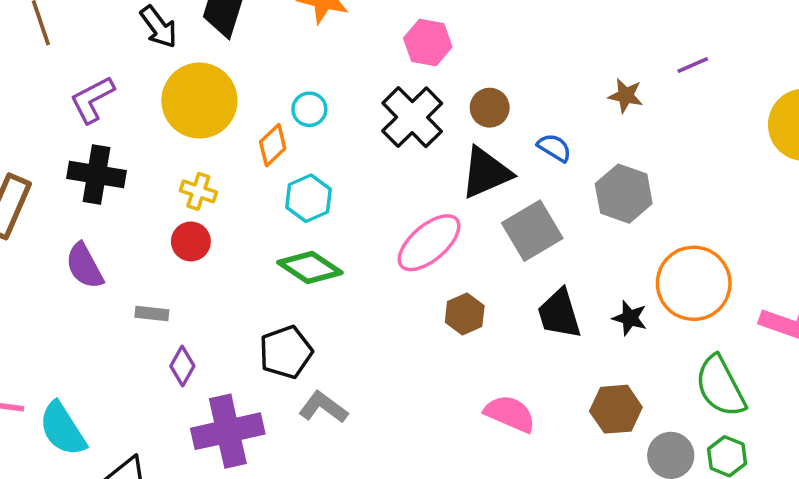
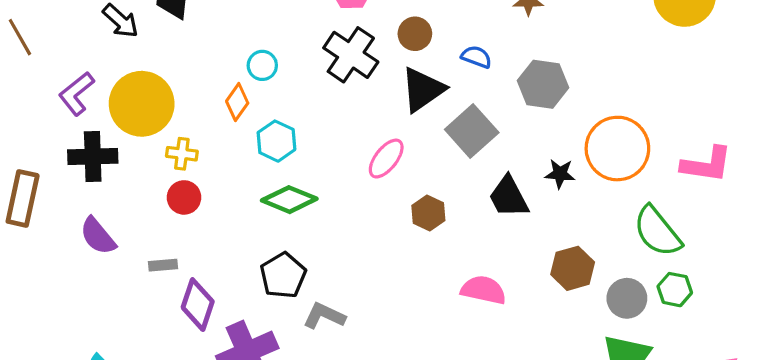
yellow circle: (199, 101) -> (142, 104), moved
pink ellipse: (429, 243) -> (386, 159), size x0.7
black star: (630, 318) -> (560, 174), moved
purple diamond: (182, 366) -> (198, 305), size x1.5

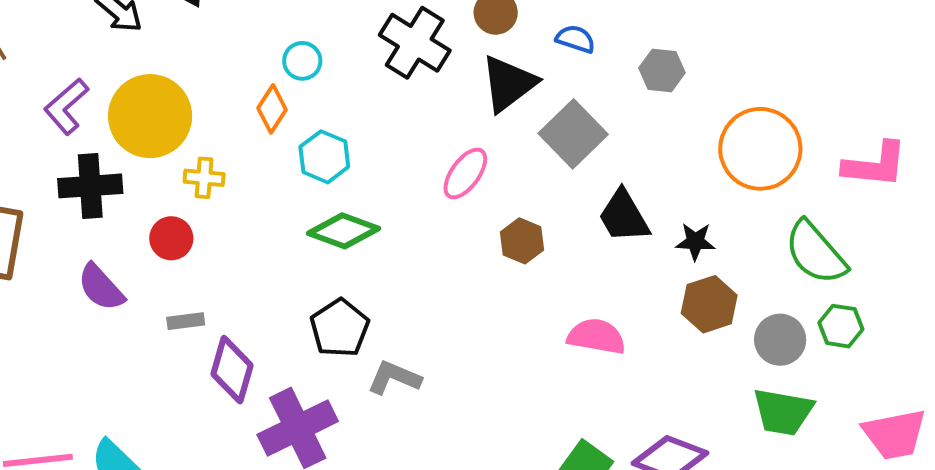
gray hexagon: (543, 84) -> (662, 70), size x0.7
black star: (560, 174) -> (695, 242), moved
red circle: (184, 197) -> (171, 238), moved

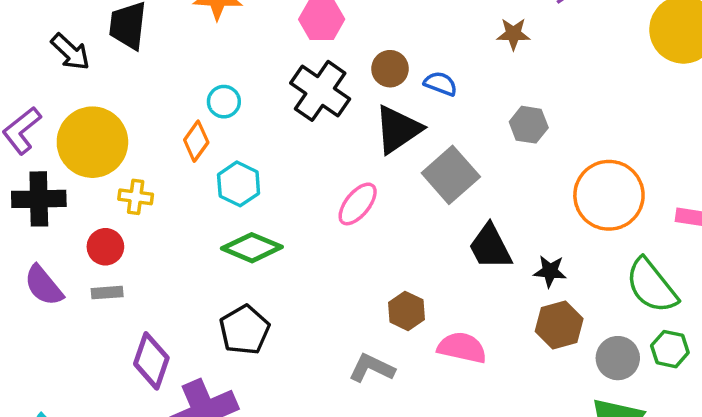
blue semicircle: (575, 39) -> (440, 84), moved
brown hexagon: (522, 241) -> (407, 311), moved
gray rectangle: (186, 321) -> (107, 293), moved
gray L-shape: (394, 378) -> (372, 368), moved

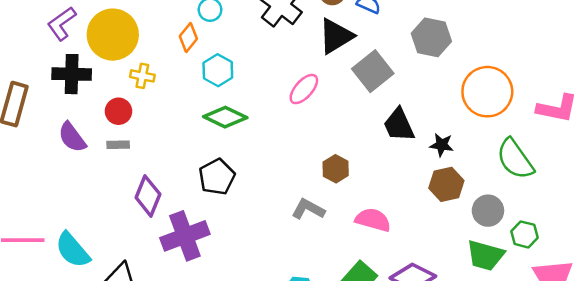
gray hexagon: (529, 125) -> (431, 37), size x1.4
pink semicircle: (462, 348) -> (373, 220), moved
green hexagon: (670, 349) -> (525, 234), moved

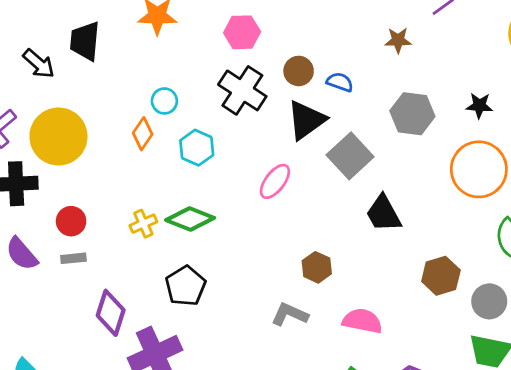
cyan hexagon: (218, 70) -> (197, 148), moved
yellow cross: (142, 76) -> (143, 224), moved, turned -30
black star: (442, 145) -> (479, 106), moved

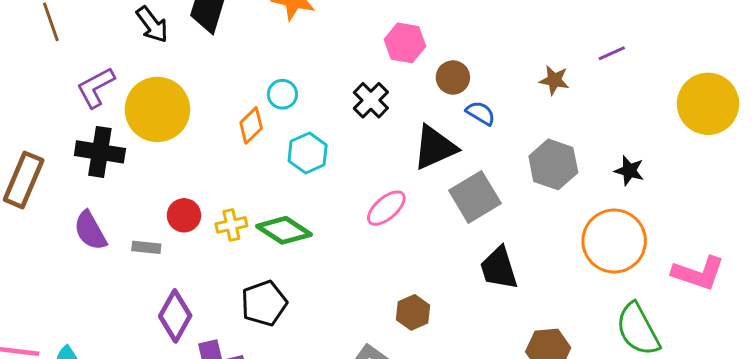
pink hexagon: (242, 32) -> (405, 43), moved
brown circle: (299, 71) -> (453, 77), moved
black cross: (242, 90) -> (371, 100), size x0.7
red circle: (71, 221) -> (184, 215), moved

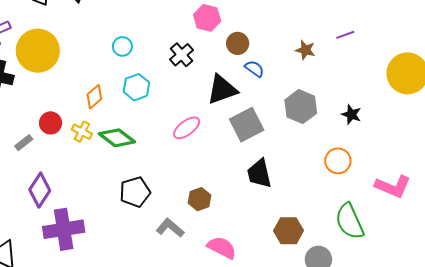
orange diamond: (251, 125) -> (94, 97), moved
yellow cross: (231, 225) -> (82, 132), turned 36
orange circle: (614, 241) -> (338, 161), size x0.6
gray rectangle: (146, 247) -> (24, 143), turned -48
black pentagon: (264, 303) -> (135, 192), moved

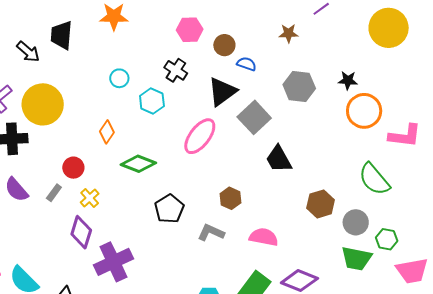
cyan hexagon: (136, 87) -> (152, 101), moved
pink ellipse: (187, 128) -> (200, 136), size x1.4
yellow cross: (82, 132) -> (90, 198), moved, turned 36
orange circle: (338, 161) -> (364, 111), moved, size x1.4

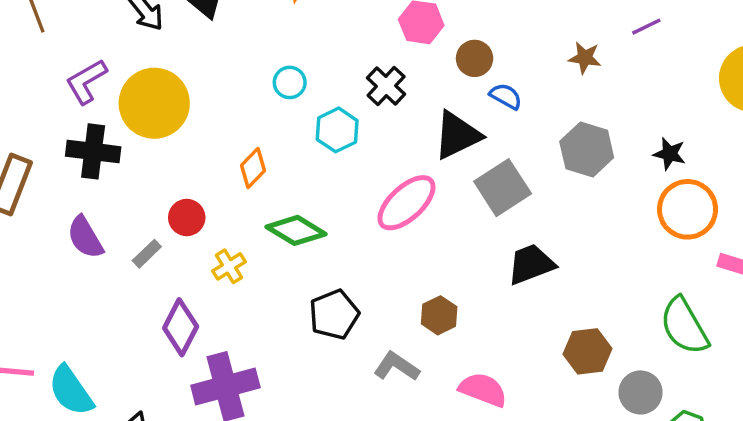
black trapezoid: (279, 159) -> (531, 264), turned 88
yellow cross: (90, 198) -> (229, 266), moved

